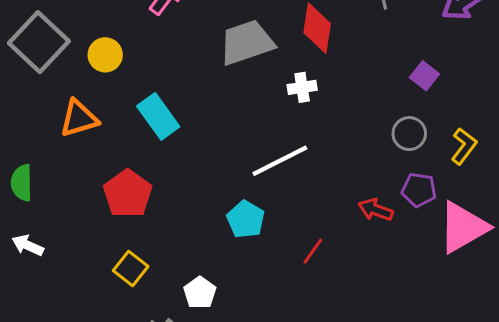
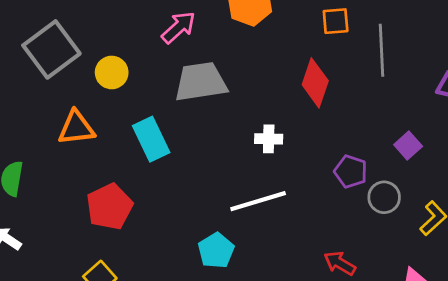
gray trapezoid: (247, 42) -> (201, 82), moved
white cross: (302, 87) -> (269, 139), moved
purple pentagon: (419, 190) -> (351, 172), moved

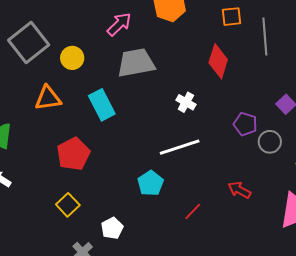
white cross: (269, 139) -> (186, 102), turned 30

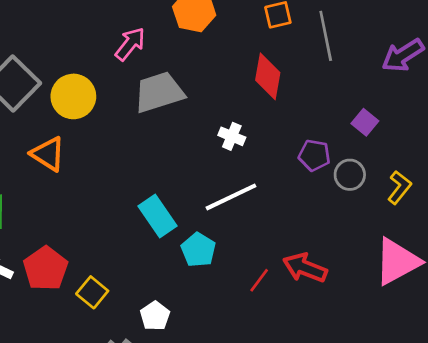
yellow circle: (72, 58) -> (73, 96), size x1.4
orange triangle: (48, 98) -> (48, 154), turned 48
cyan rectangle: (102, 105) -> (157, 216), moved
red pentagon: (73, 154) -> (46, 269), moved
red arrow: (239, 190) -> (305, 268), moved, size x1.4

